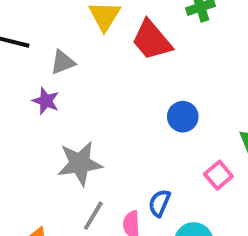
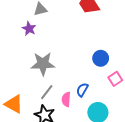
blue circle: (183, 117) -> (101, 58), moved

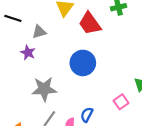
blue circle: (101, 58) -> (83, 63), moved, size x1.5

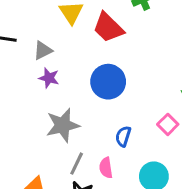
purple star: (28, 53) -> (49, 78), moved
blue semicircle: (87, 115) -> (123, 136), moved

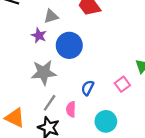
gray triangle: (43, 50) -> (51, 16), moved
blue circle: (108, 82) -> (69, 45), moved

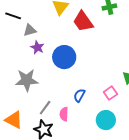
gray triangle: (51, 16) -> (30, 30), moved
gray star: (44, 73) -> (27, 80), moved
cyan circle: (106, 121) -> (106, 120), moved

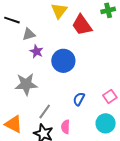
pink semicircle: (64, 114) -> (65, 127), moved

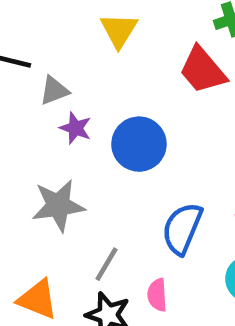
red trapezoid: (82, 25) -> (203, 70), moved
blue semicircle: (79, 99) -> (182, 228), size x1.6

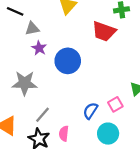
red trapezoid: (203, 70) -> (104, 31), turned -40
blue semicircle: (182, 228) -> (90, 111), moved, size x0.7

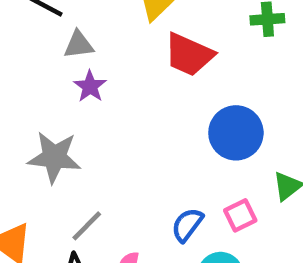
red trapezoid: (104, 31) -> (189, 55), moved
blue circle: (68, 61) -> (236, 133), moved

